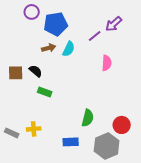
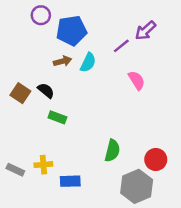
pink semicircle: (107, 63) -> (137, 80), turned -35
brown square: (16, 73) -> (20, 93), turned 35
blue rectangle: (71, 142) -> (70, 181), moved

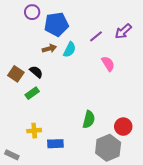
purple arrow: (146, 31) -> (123, 31), moved
green rectangle: (57, 117) -> (32, 93), moved, turned -56
gray rectangle: (15, 170) -> (12, 155), moved

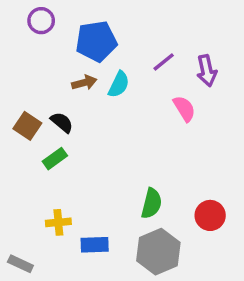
purple circle: (32, 12) -> (41, 21), moved
purple arrow: (123, 31) -> (207, 71), moved, turned -60
gray hexagon: (108, 148) -> (158, 252), moved

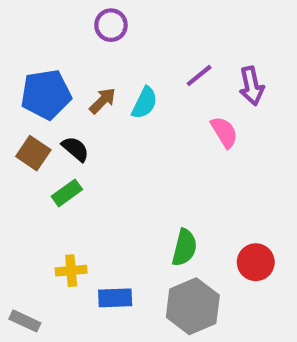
purple circle: (41, 21) -> (111, 25), moved
blue pentagon: (96, 41) -> (46, 94), moved
brown arrow: (84, 83) -> (103, 101), turned -30

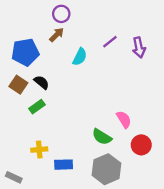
brown arrow: (103, 101) -> (57, 35), moved
pink semicircle: (224, 132) -> (124, 119), moved
green semicircle: (184, 248) -> (102, 137), turned 108

